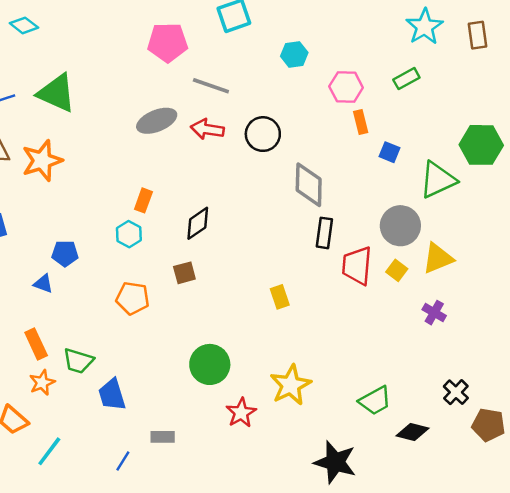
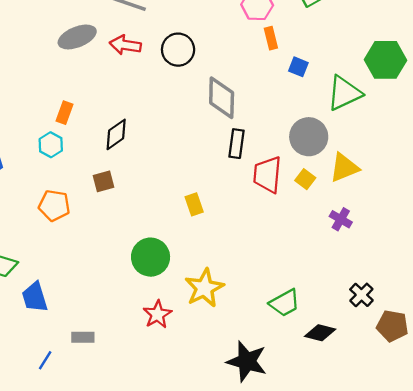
green circle: (210, 364) -> (151, 257), moved

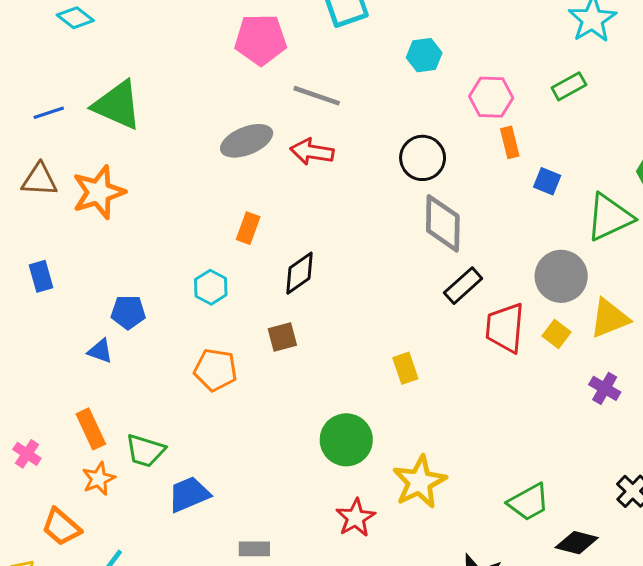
black circle: (178, 50) -> (423, 158), moved
orange rectangle: (65, 113) -> (248, 228), moved
black rectangle: (236, 144) -> (463, 286), turned 40
blue trapezoid: (35, 297) -> (189, 494), turned 84

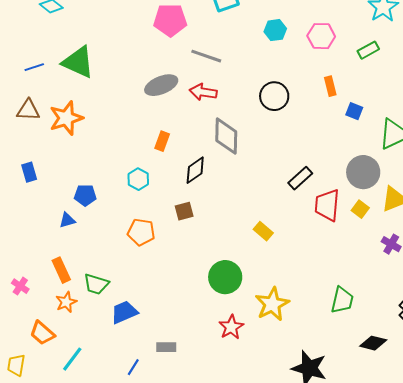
pink hexagon: (491, 97) -> (321, 36), moved
gray diamond: (443, 223) -> (226, 136), moved
blue triangle: (100, 351) -> (67, 220), turned -36
yellow rectangle: (405, 368) -> (263, 231), turned -30
green trapezoid: (528, 502) -> (342, 300), moved, turned -48

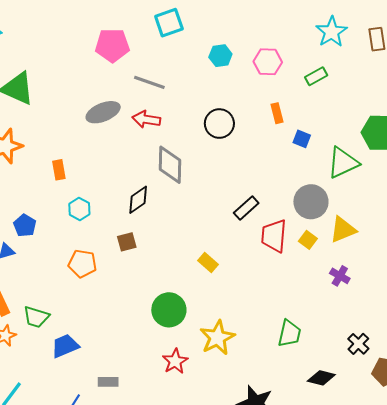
orange rectangle: (162, 141) -> (59, 170), moved, turned -30
blue pentagon: (85, 195) -> (25, 225), turned 30

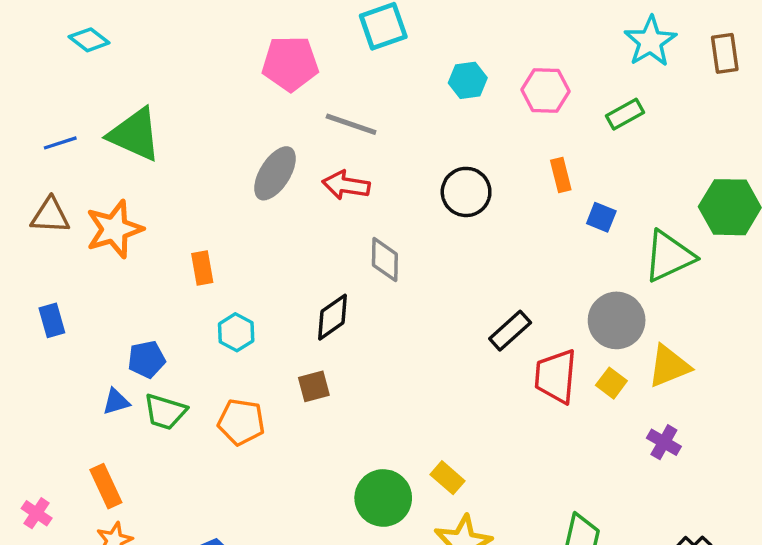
gray ellipse: (103, 112) -> (275, 173), turned -36
gray diamond: (170, 165) -> (385, 260), size x0.7
blue pentagon: (25, 225) -> (147, 359), turned 30
yellow rectangle: (208, 262) -> (447, 478), moved
green trapezoid: (36, 317) -> (165, 412), moved

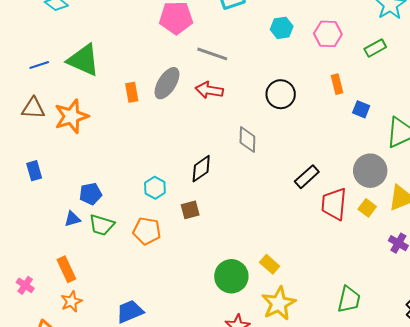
gray diamond: (385, 260) -> (247, 139), moved
orange rectangle: (202, 268) -> (132, 92), moved
cyan hexagon: (236, 332) -> (155, 188), moved

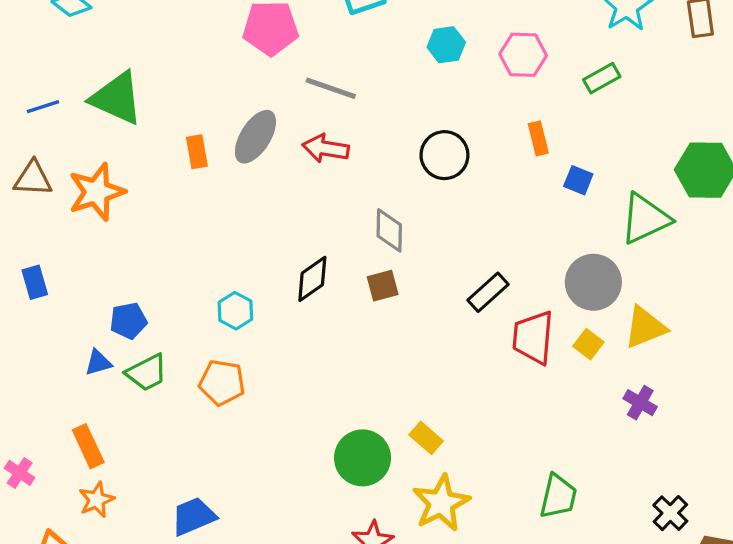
brown square: (190, 210) -> (383, 286), moved
green trapezoid: (102, 225) -> (147, 373), turned -44

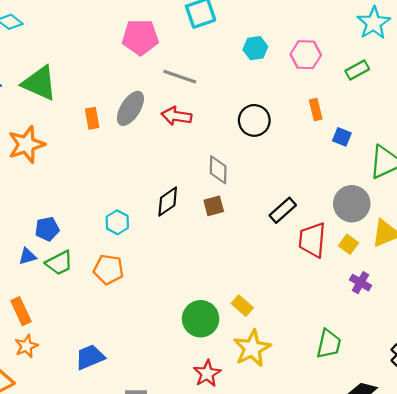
purple cross: (640, 403) -> (361, 283), moved

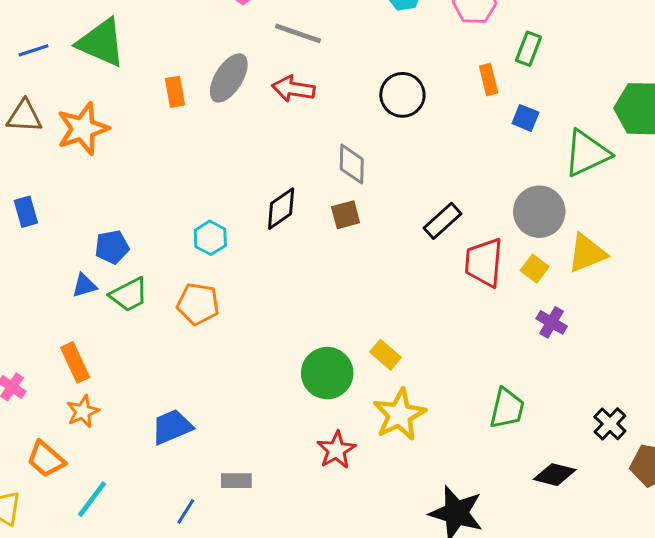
green rectangle: (357, 70) -> (529, 49), moved, turned -40

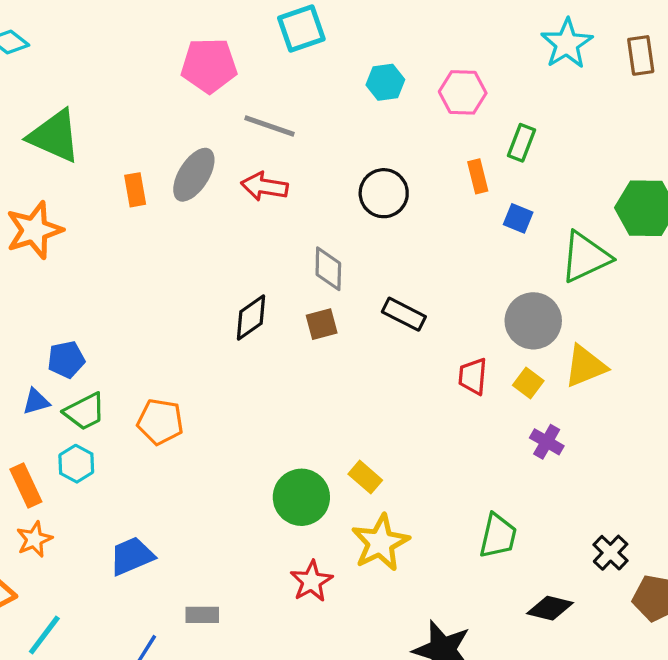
black rectangle: (442, 221) -> (404, 314), moved, turned 69
cyan hexagon: (210, 238) -> (76, 464), moved
red trapezoid: (484, 262) -> (473, 376), size x0.7

